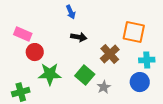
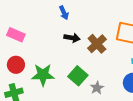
red circle: (35, 52) -> (16, 65), moved
brown cross: (110, 54) -> (97, 44), moved

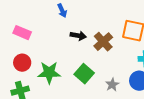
blue arrow: (64, 13) -> (62, 11), moved
gray star: (97, 88) -> (112, 85), moved

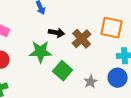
green star: (49, 73) -> (41, 52), moved

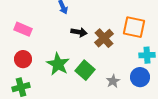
green star: (41, 52) -> (58, 64), moved, turned 30

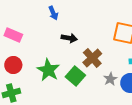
brown cross: (104, 38) -> (92, 58), moved
gray star: (113, 81) -> (110, 79), moved

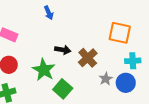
black arrow: (69, 38) -> (63, 50), moved
green square: (75, 76) -> (63, 89), moved

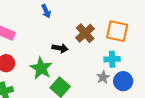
brown cross: (88, 58) -> (85, 33), moved
cyan cross: (133, 61) -> (112, 59), moved

